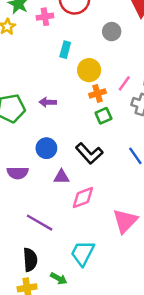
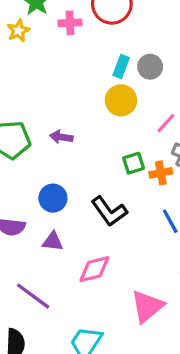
gray circle: (112, 32) -> (150, 67), moved
cyan rectangle: (65, 50) -> (121, 67), moved
orange cross: (98, 93) -> (161, 173), moved
purple triangle: (61, 177) -> (53, 242), moved

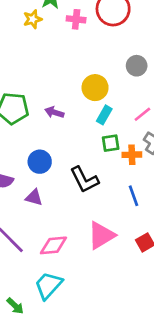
cyan rectangle: (121, 67) -> (104, 115), moved
yellow circle: (121, 100) -> (95, 88), moved
pink diamond: (94, 269) -> (53, 245), moved
pink triangle: (147, 306) -> (101, 235), moved

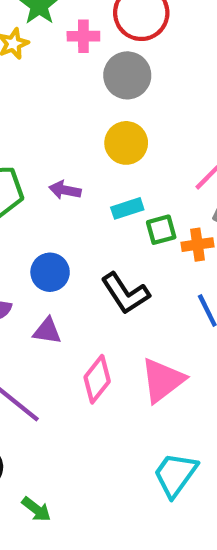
gray circle: (137, 66) -> (127, 75), moved, size x1.4
cyan rectangle: (104, 115) -> (127, 208), moved, turned 48
pink diamond: (53, 245) -> (97, 379), moved, turned -40
cyan trapezoid: (48, 285) -> (175, 475), moved

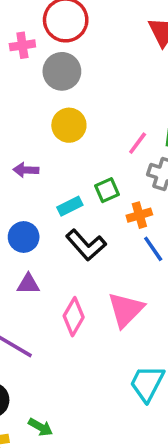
cyan rectangle: (127, 208) -> (70, 206), moved
orange cross: (197, 245) -> (139, 215), moved

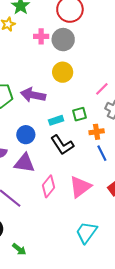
pink cross: (22, 45) -> (41, 36), moved
purple arrow: (26, 170) -> (33, 95), size x1.6
purple triangle: (28, 284) -> (24, 163), size x1.5

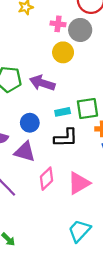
yellow circle: (63, 72) -> (63, 52), moved
green square: (80, 114) -> (87, 109), size x1.5
black L-shape: (62, 145) -> (66, 138), turned -65

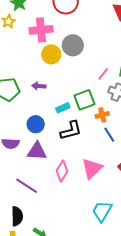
pink cross: (58, 24) -> (41, 30), size x1.6
gray circle: (80, 30) -> (73, 45), moved
purple arrow: (42, 83) -> (39, 86), size x0.6

